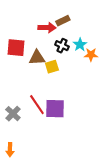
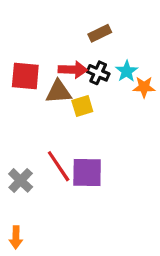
red arrow: (47, 28) -> (73, 70), moved

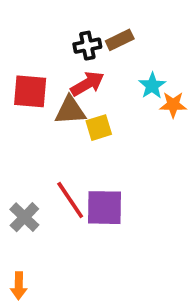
red arrow: (73, 70) -> (87, 84), turned -32
black cross: (98, 73) -> (87, 46), moved, turned -35

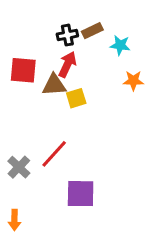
red arrow: (87, 84) -> (67, 64), turned -35
cyan star: (152, 86) -> (120, 45), moved, turned -30
red line: (70, 200) -> (54, 154), turned 76
purple square: (104, 208) -> (81, 194), moved

